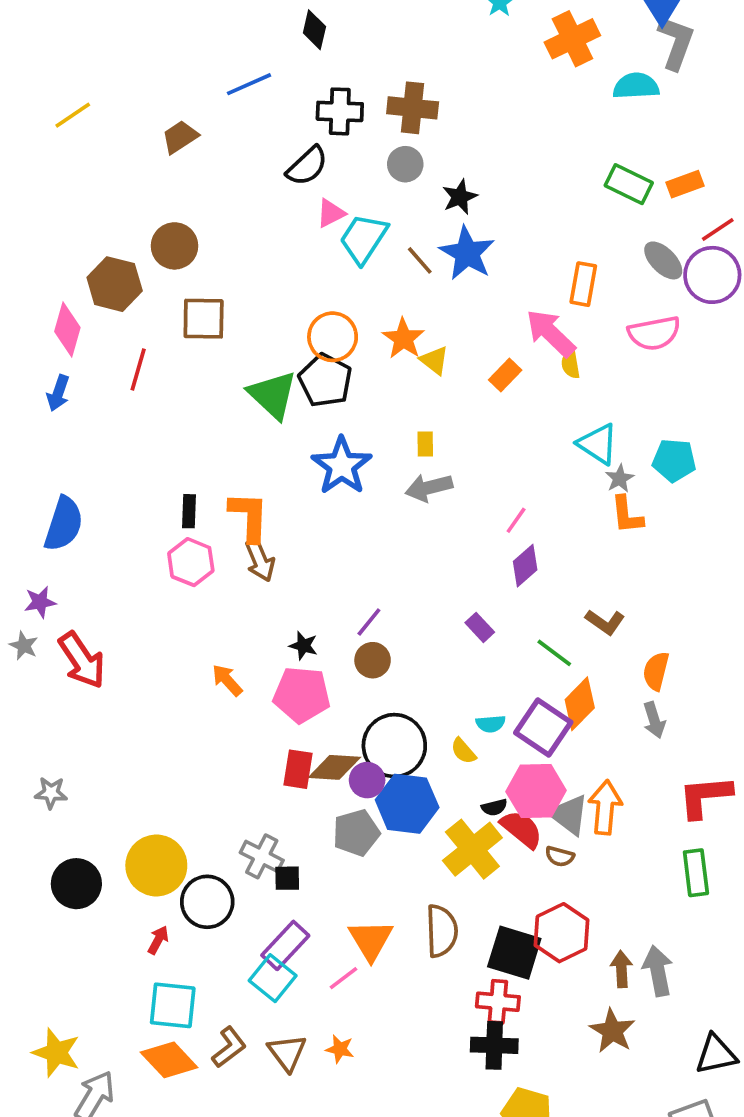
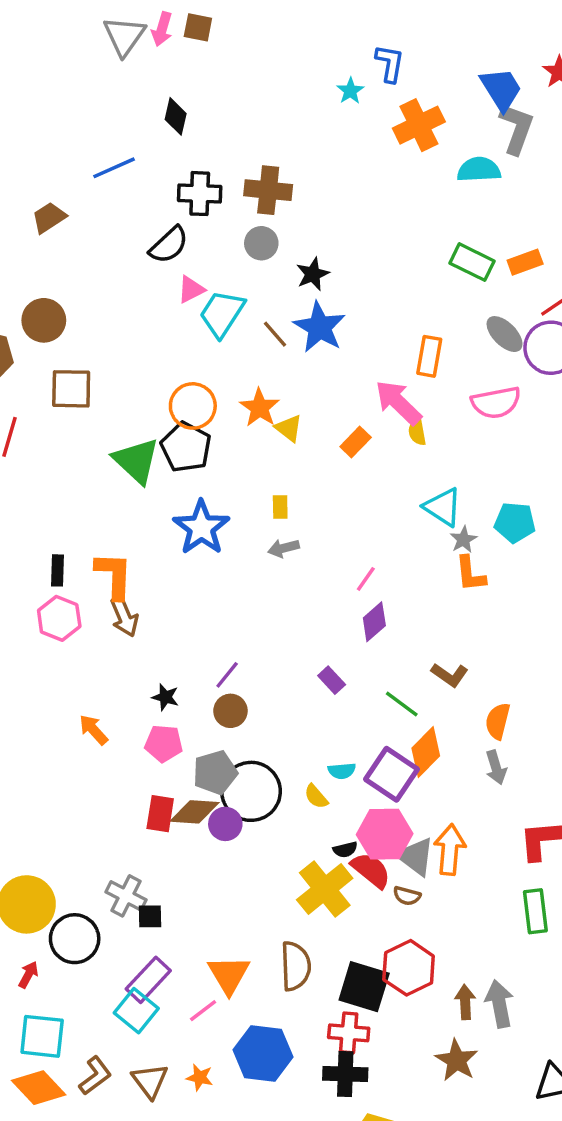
gray arrow: (429, 488) -> (284, 548), size x0.7
pink pentagon: (302, 695) -> (164, 743), size x0.7
blue hexagon: (407, 804) -> (263, 1053), moved
gray pentagon: (356, 833) -> (215, 773), moved

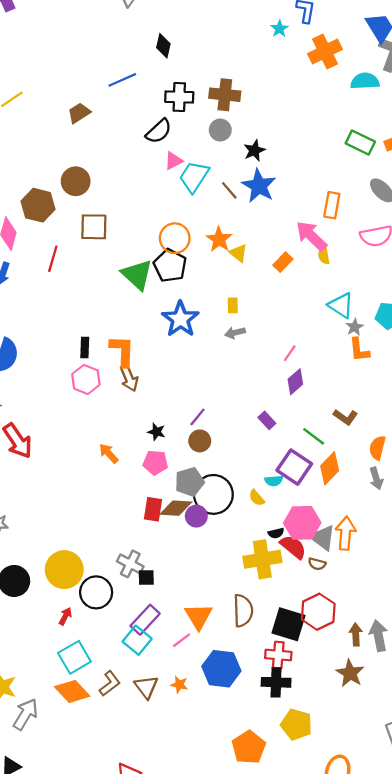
purple square: (391, 774) -> (294, 467), moved
yellow cross: (325, 889) -> (262, 559), turned 30
cyan square: (42, 1036) -> (74, 657), turned -36

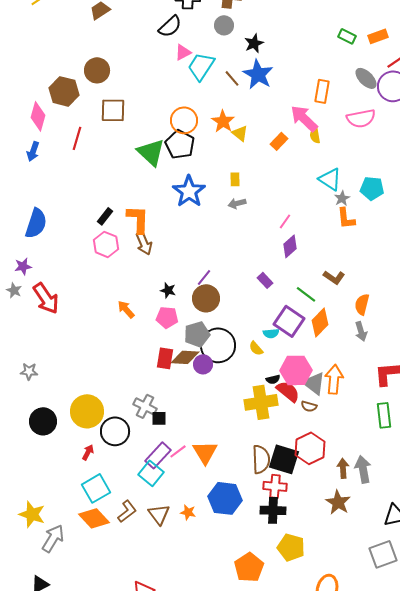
green rectangle: (360, 143) -> (347, 36), size x0.7
black rectangle: (85, 348) -> (105, 216), turned 36
brown circle: (200, 441) -> (206, 298), size x1.4
brown semicircle: (243, 611) -> (261, 459), moved
pink line: (182, 640) -> (178, 451), moved

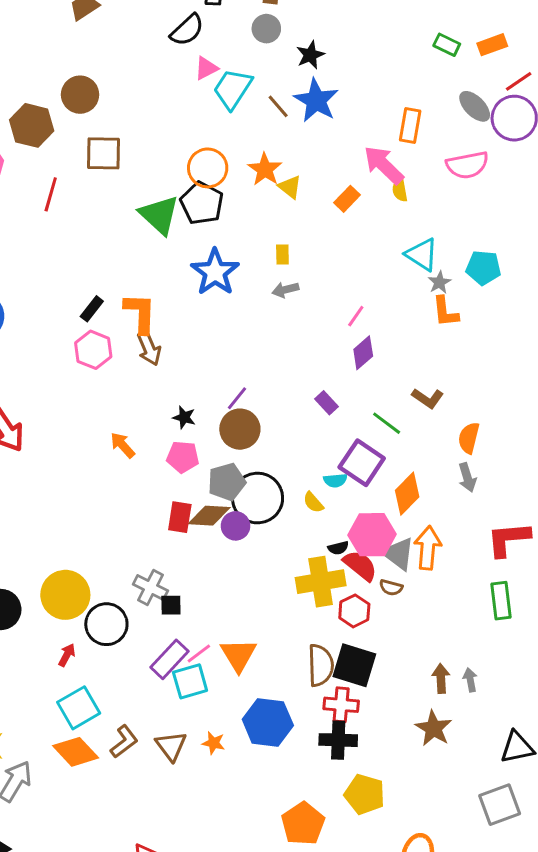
orange diamond: (320, 322) -> (407, 494), moved
red hexagon: (310, 448) -> (354, 611), moved, size x0.7
gray arrow: (363, 469) -> (470, 680), size x0.6
cyan square: (151, 473) -> (190, 681), moved, turned 35

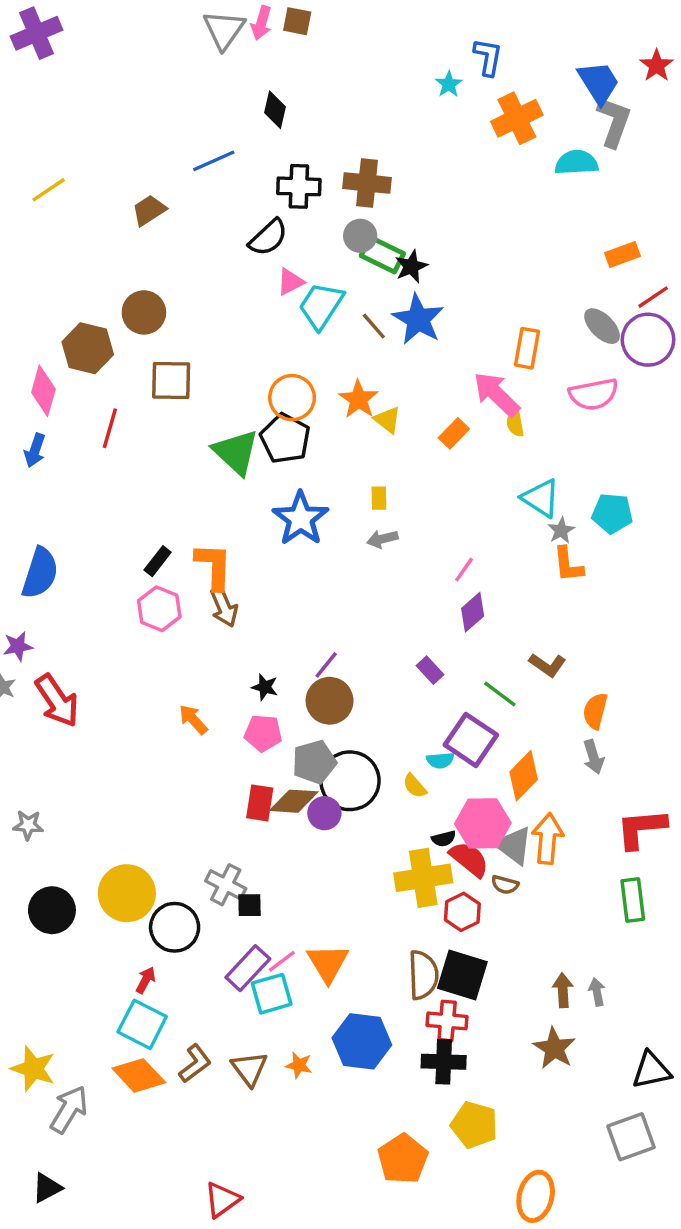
green rectangle: (447, 45) -> (382, 255), moved, size x1.4
red arrow: (67, 655) -> (146, 980), moved
cyan square: (79, 708) -> (142, 1024), turned -33

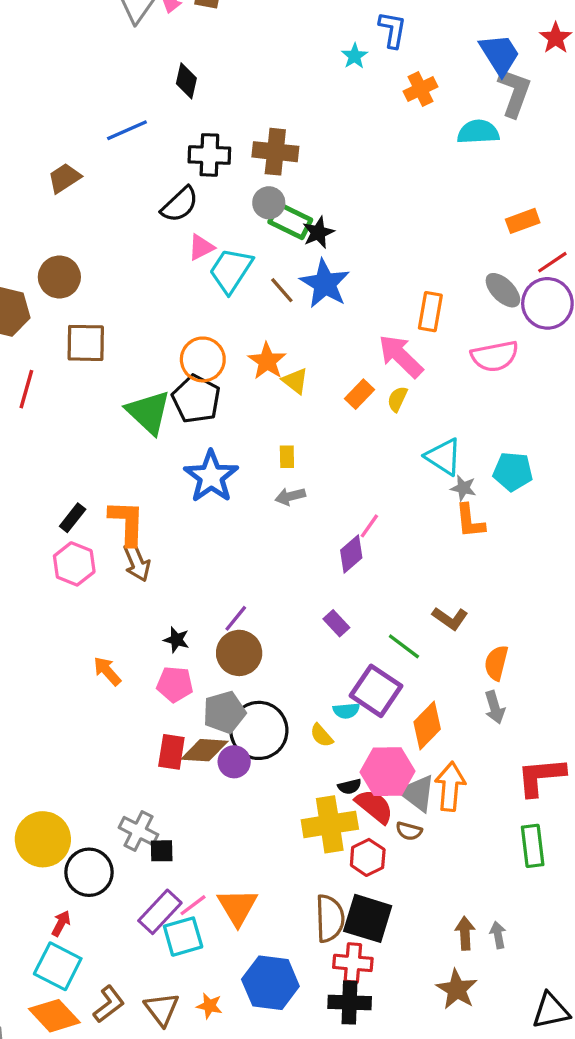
orange cross: (517, 118) -> (420, 89), size x0.7
yellow semicircle: (515, 423) -> (397, 399), moved, turned 35
gray star: (561, 530) -> (463, 488), turned -30
purple diamond: (473, 612) -> (351, 554), moved

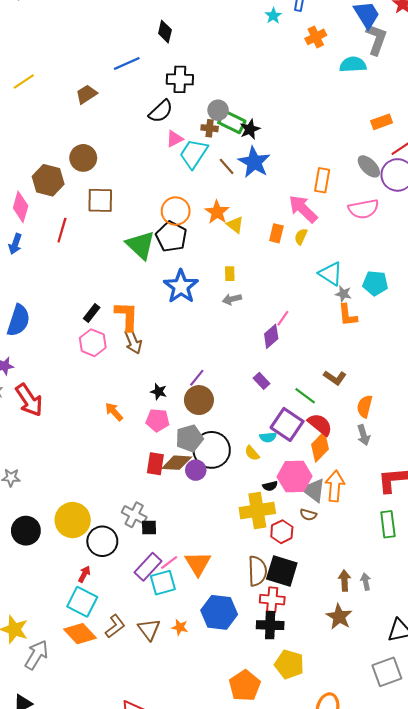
brown cross: (275, 152) -> (210, 128), moved, size x0.6
orange rectangle: (359, 394) -> (276, 233), turned -30
red semicircle: (374, 806) -> (320, 424), moved

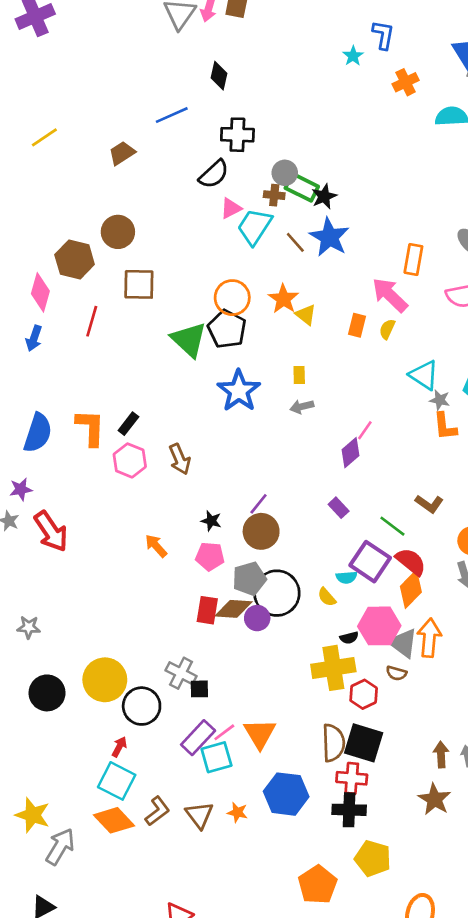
orange L-shape: (127, 316) -> (90, 428), moved

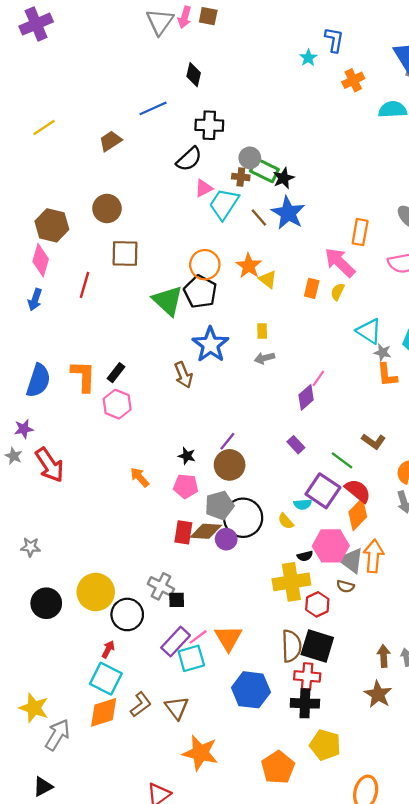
brown hexagon: (75, 259) -> (52, 225), moved
brown arrow: (180, 459) -> (183, 375), moved
orange star: (237, 812) -> (200, 753), moved, size x2.0
orange diamond: (114, 820) -> (104, 712), turned -64

